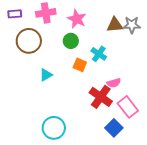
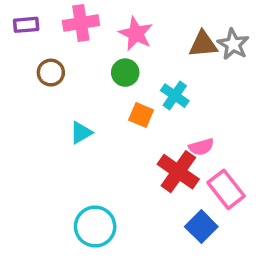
gray star: (132, 25) -> (233, 44), turned 30
brown circle: (29, 41) -> (51, 73), size x0.6

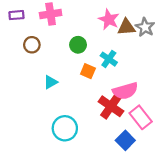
pink star: (136, 34) -> (109, 19), moved
pink semicircle: (201, 147) -> (125, 91), size x1.6
cyan circle: (95, 227) -> (65, 128), moved

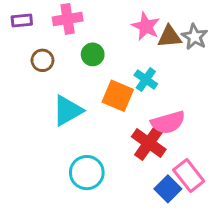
green circle: (78, 45) -> (93, 54), moved
orange square: (88, 71) -> (118, 96), size x1.5
cyan triangle: (51, 82) -> (68, 111), size x1.6
pink rectangle: (141, 117) -> (189, 175), moved

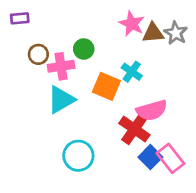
pink cross: (68, 19) -> (61, 66), moved
blue square: (168, 189) -> (150, 157), moved

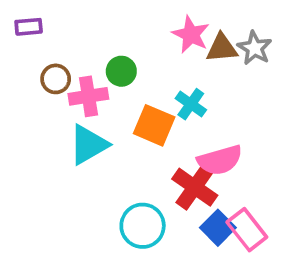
cyan circle: (78, 156) -> (143, 226), moved

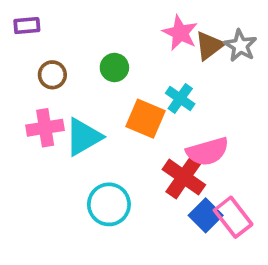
brown triangle: (222, 48) -> (209, 46), turned -32
pink cross: (88, 96) -> (45, 128), moved
cyan circle: (143, 226) -> (109, 204), moved

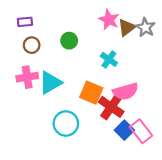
purple rectangle: (27, 26) -> (25, 22), moved
orange square: (145, 119) -> (91, 93), moved

